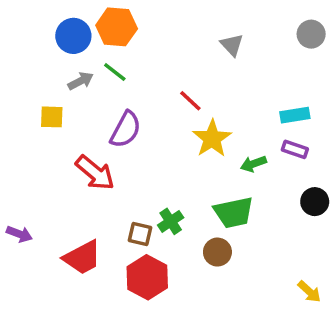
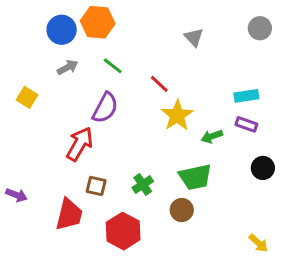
green line: (115, 72) -> (113, 66), moved
yellow square: (52, 117) -> (27, 97), moved, turned 30
red arrow: (95, 173) -> (80, 144), turned -100
brown square: (140, 234) -> (96, 186), moved
red trapezoid: (82, 257) -> (69, 215), turned -48

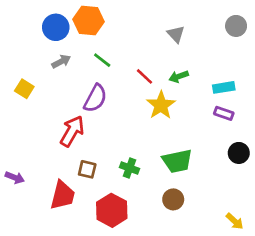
green arrow: (212, 136) -> (179, 76), moved
green cross: (143, 184) -> (129, 168), turned -36
brown circle: (182, 210) -> (173, 199), moved

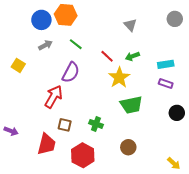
green trapezoid: (177, 161) -> (131, 105), moved

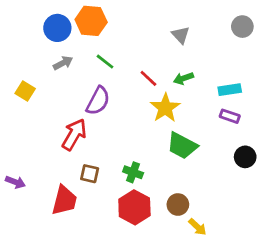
green trapezoid: (131, 105) -> (182, 146), turned 40
red hexagon: (83, 155) -> (134, 207), moved
yellow arrow: (174, 163) -> (198, 227), moved

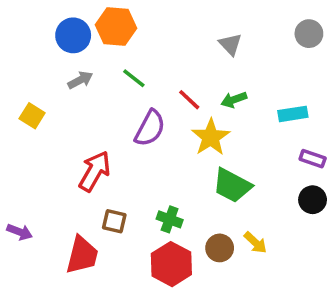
purple semicircle: (98, 101) -> (150, 128), moved
purple rectangle: (230, 116) -> (313, 159), moved
brown circle: (178, 205) -> (220, 248), moved
yellow arrow: (198, 227) -> (255, 243), moved

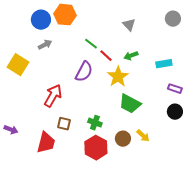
green line: (134, 78) -> (91, 44), moved
yellow square: (32, 116) -> (18, 65), size x1.5

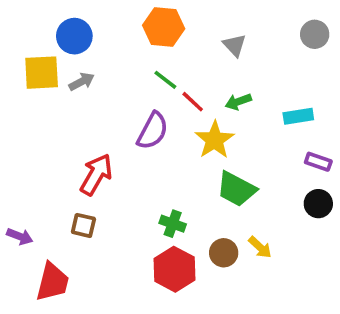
orange hexagon: (65, 15) -> (164, 27), moved
yellow square: (18, 65) -> (42, 73), moved, turned -35
brown square: (64, 124) -> (83, 225), moved
red trapezoid: (46, 143) -> (52, 282), moved

